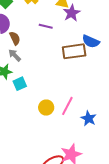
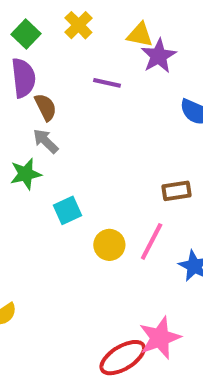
brown rectangle: (74, 51) -> (177, 191), moved, size x0.6
cyan square: (20, 84) -> (67, 210), moved

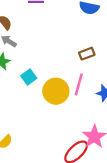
yellow circle: (109, 245) -> (56, 91), size x1.5

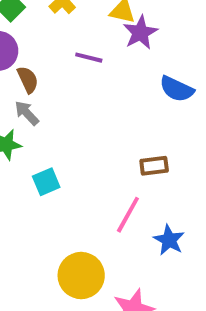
yellow circle: (56, 91) -> (81, 276), moved

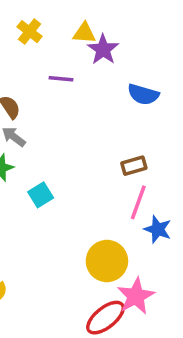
pink line: (128, 215) -> (138, 202), moved
yellow circle: (81, 276) -> (107, 261), moved

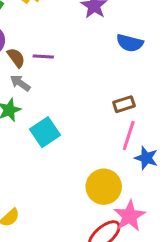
purple line: (61, 79) -> (43, 56), moved
cyan square: (41, 195) -> (45, 132), size x1.4

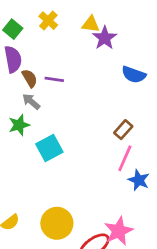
brown rectangle: (124, 104) -> (123, 130), turned -36
yellow circle: (104, 187) -> (57, 223), moved

